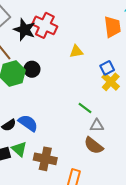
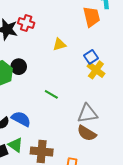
red cross: (45, 25) -> (26, 23), size x0.7
green line: (85, 108) -> (51, 94), moved
gray triangle: (97, 126) -> (87, 114), size x1.5

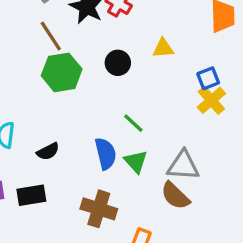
black circle: (19, 67) -> (118, 63), moved
blue semicircle: (21, 119) -> (106, 154), moved, turned 36
green triangle: (16, 145) -> (136, 162), moved

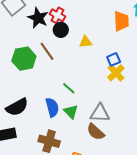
brown line: (51, 36) -> (47, 51), moved
black circle: (118, 63) -> (61, 30), moved
black semicircle: (48, 151) -> (17, 107), size x1.6

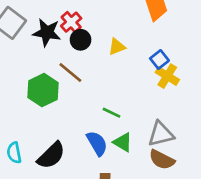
red cross: (58, 15) -> (71, 22), turned 35

